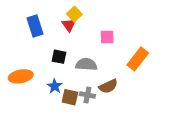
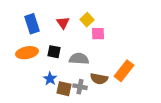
yellow square: (74, 14) -> (87, 20), moved
orange rectangle: (138, 59) -> (124, 71), moved
orange ellipse: (21, 76) -> (27, 53), moved
brown semicircle: (108, 86) -> (99, 79), turned 36

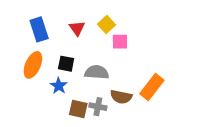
orange ellipse: (27, 53) -> (33, 65), turned -55
blue star: (50, 79) -> (59, 86), moved

